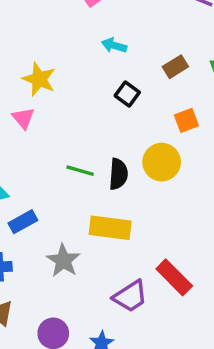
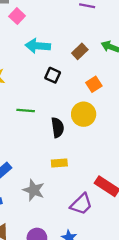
cyan arrow: (114, 45) -> (38, 46), size x1.5
green line: (80, 171) -> (26, 111), moved
yellow rectangle: (110, 228) -> (59, 163), size x0.6

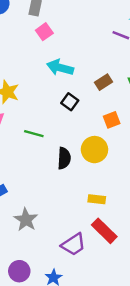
yellow rectangle: (59, 163) -> (97, 199), moved

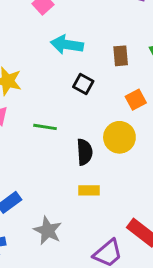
brown rectangle: (104, 82) -> (121, 56), turned -56
yellow rectangle: (97, 199) -> (89, 190), moved

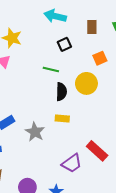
black square: (83, 84) -> (64, 44), turned 32
green line: (45, 127) -> (51, 70), moved
gray star: (48, 231) -> (35, 132), moved

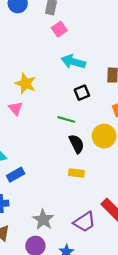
black semicircle: (61, 92) -> (77, 144), turned -30
gray star: (35, 132) -> (43, 220), moved

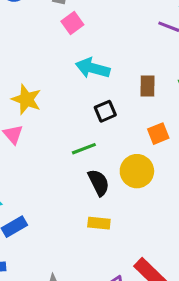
green line: (66, 119) -> (84, 149), turned -36

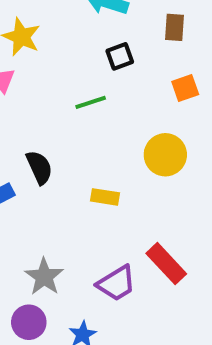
yellow circle: (137, 171) -> (165, 155), moved
black semicircle: (99, 183) -> (39, 167), moved

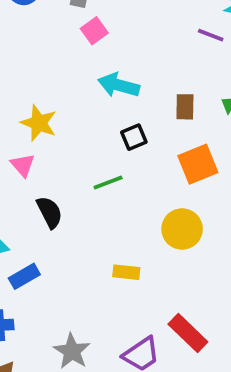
orange square: (185, 88) -> (198, 164), size x1.5
black semicircle: (39, 167) -> (50, 212), moved

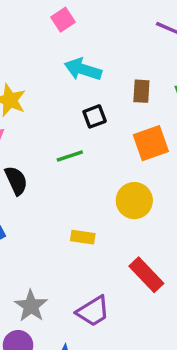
red rectangle: (188, 333) -> (146, 275), moved

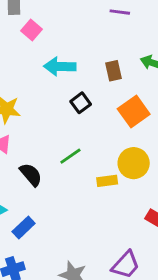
green line: (70, 156) -> (70, 156), moved
yellow rectangle: (83, 237) -> (107, 181), moved

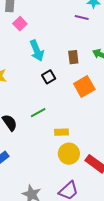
cyan arrow: (60, 67) -> (37, 51), turned -120
yellow circle: (134, 163) -> (69, 154), moved

